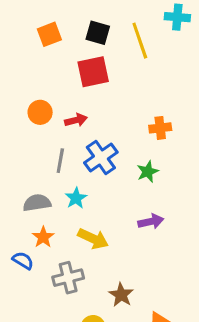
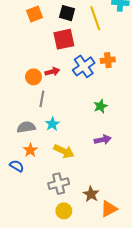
orange circle: (40, 112) -> (33, 77), moved
orange cross: (160, 128) -> (108, 60), moved
blue cross: (101, 158) -> (84, 66), moved
gray cross: (68, 278) -> (59, 184), moved
brown star: (121, 295) -> (91, 194), moved

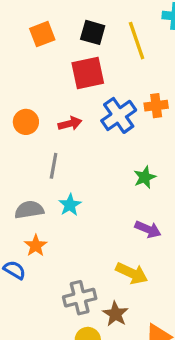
orange circle: (33, 77) -> (26, 122), moved
purple arrow: (103, 140) -> (148, 229), turned 35
yellow arrow: (64, 151) -> (132, 273), moved
brown star: (91, 194) -> (115, 314), moved

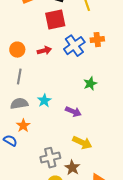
gray line: (54, 166) -> (19, 77), moved
purple arrow: (148, 229) -> (73, 112), moved

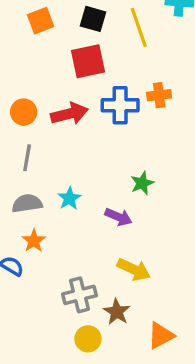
blue cross: (74, 46) -> (120, 105), turned 35
red arrow: (44, 51) -> (69, 114), size x1.5
green star: (90, 84) -> (142, 183), moved

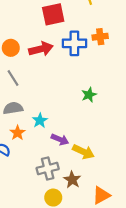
gray line: (27, 158) -> (13, 78), turned -42
cyan star: (69, 198) -> (40, 120), moved
purple arrow: (118, 217) -> (60, 139), moved

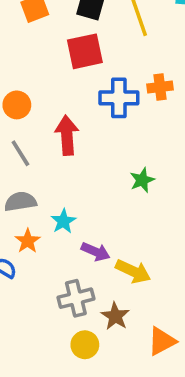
red arrow: (41, 49) -> (67, 135), moved, turned -80

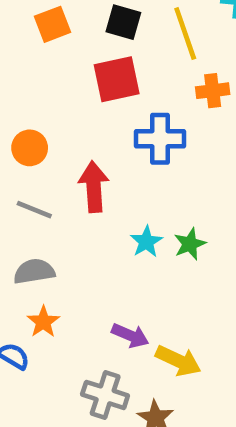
orange cross: (160, 87) -> (213, 91), moved
gray line: (20, 153) -> (34, 210), turned -36
cyan star: (63, 221) -> (146, 242), moved
gray cross: (76, 298) -> (105, 395), turned 32

